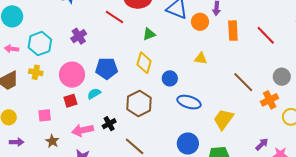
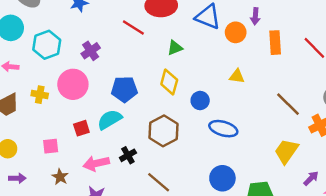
cyan hexagon: (40, 44) -> (47, 45), moved
pink circle: (72, 75) -> (73, 84), moved
cyan semicircle: (94, 94) -> (110, 119), size x1.5
yellow trapezoid: (224, 119) -> (286, 151), moved

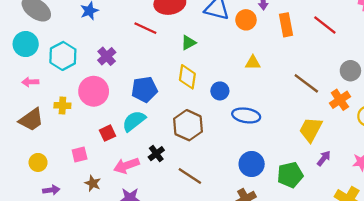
purple arrow: (311, 178) -> (324, 158), moved

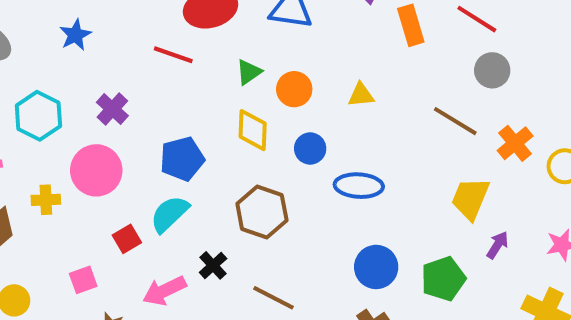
orange circle: (246, 20) -> (294, 89), moved
gray circle: (350, 71) -> (492, 70), moved

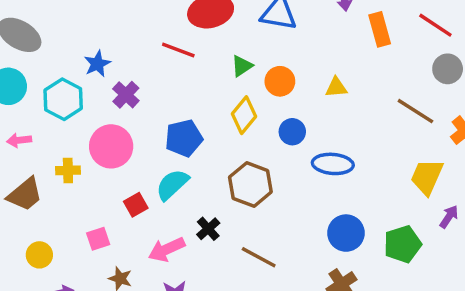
blue star: (75, 35) -> (97, 64), moved
yellow diamond: (253, 130) -> (244, 115), turned 36

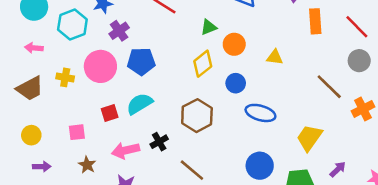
blue pentagon: (184, 138) -> (141, 61), moved
yellow trapezoid: (427, 177) -> (309, 138), moved

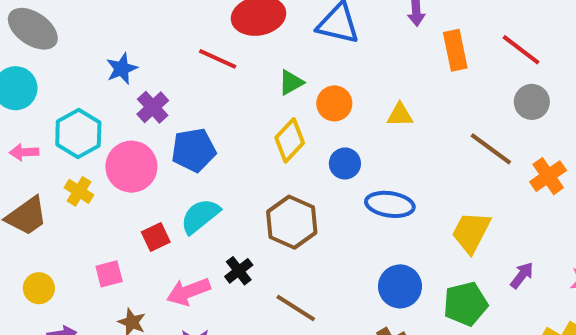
cyan hexagon: (72, 25) -> (78, 133), moved
yellow cross: (65, 77) -> (79, 191), turned 30

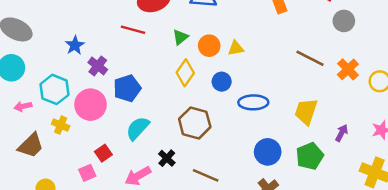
gray circle: (532, 102) -> (344, 21), moved
yellow triangle: (400, 115) -> (236, 48), moved
red square: (156, 237) -> (103, 153), moved

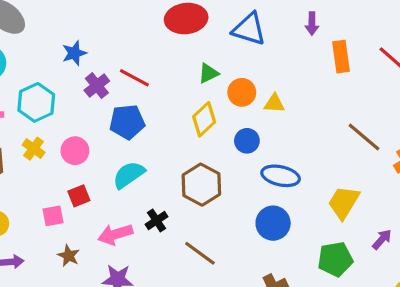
red line: (133, 30) -> (134, 78), moved
pink circle: (90, 105) -> (75, 151), moved, size x0.7
blue circle: (268, 152) -> (273, 223), moved

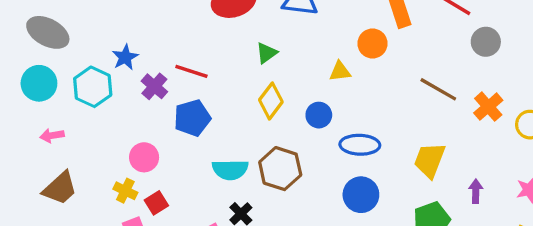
orange circle: (242, 92) -> (372, 44), moved
cyan hexagon: (36, 102) -> (93, 87), moved
yellow cross: (34, 149) -> (125, 191), moved
cyan semicircle: (129, 175) -> (230, 170), moved, turned -136
purple arrow: (382, 239) -> (476, 191), turned -30

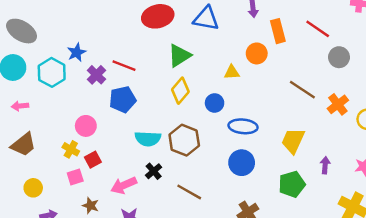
green triangle: (267, 53) -> (179, 56), size x1.5

